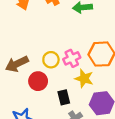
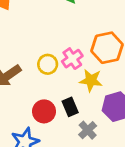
red circle: (38, 81) -> (44, 111), moved

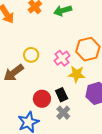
yellow circle: (48, 64) -> (31, 55), moved
gray cross: (88, 130) -> (63, 113), moved

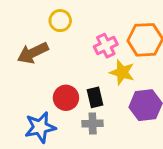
yellow circle: (31, 55) -> (60, 21), moved
gray cross: (63, 113) -> (93, 123), turned 32

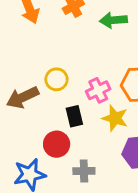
yellow circle: (60, 21) -> (56, 79), moved
black rectangle: (95, 97) -> (74, 116), moved

